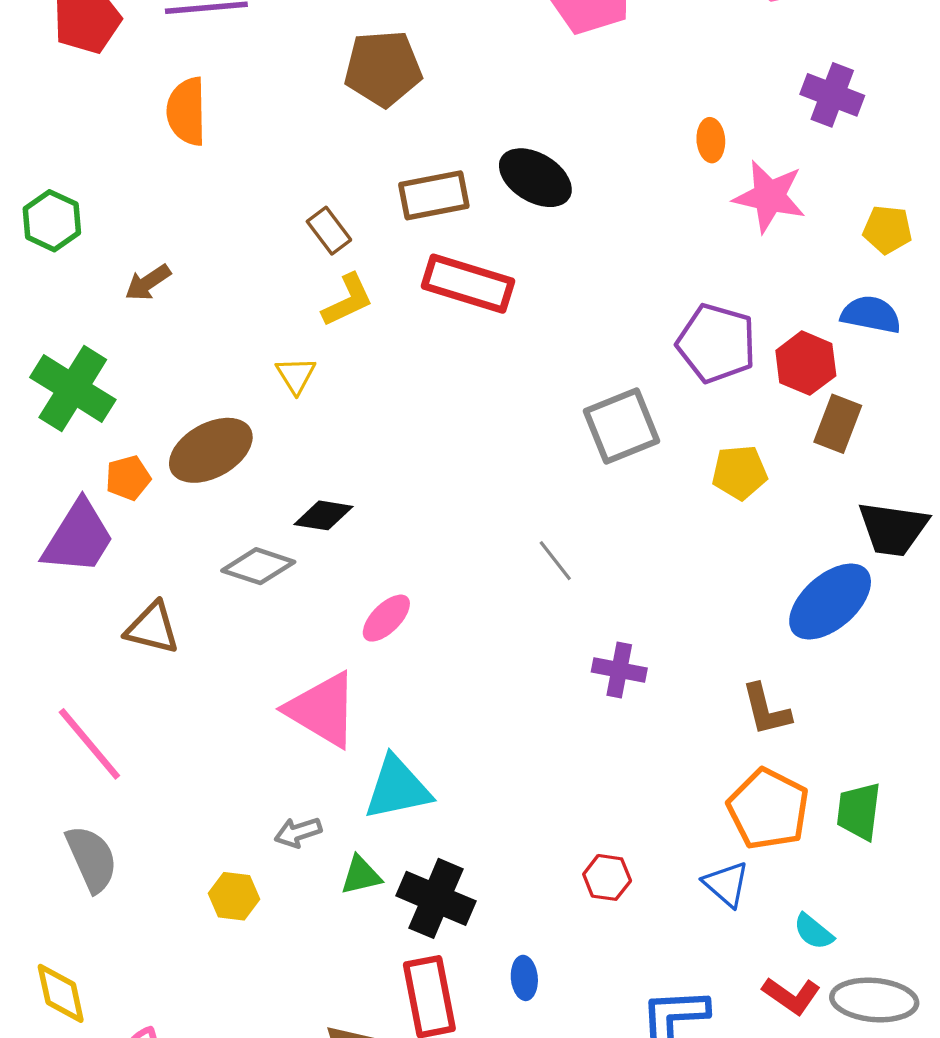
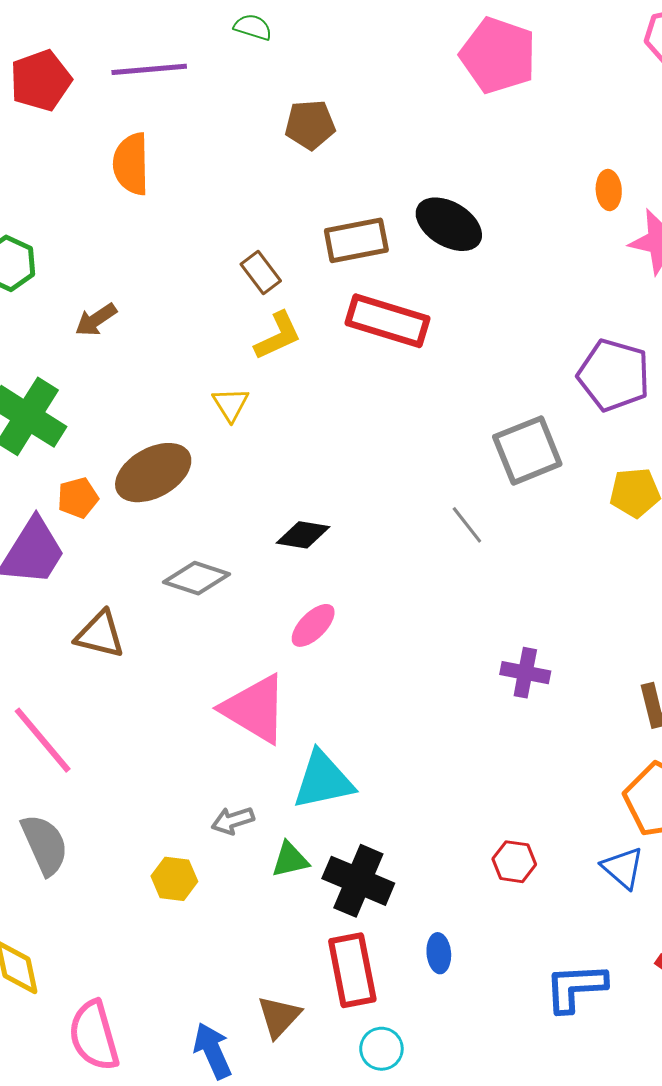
brown pentagon: (383, 68) -> (310, 125), size x0.7
black diamond: (323, 515) -> (303, 535), moved
gray line: (555, 561) -> (467, 525), moved

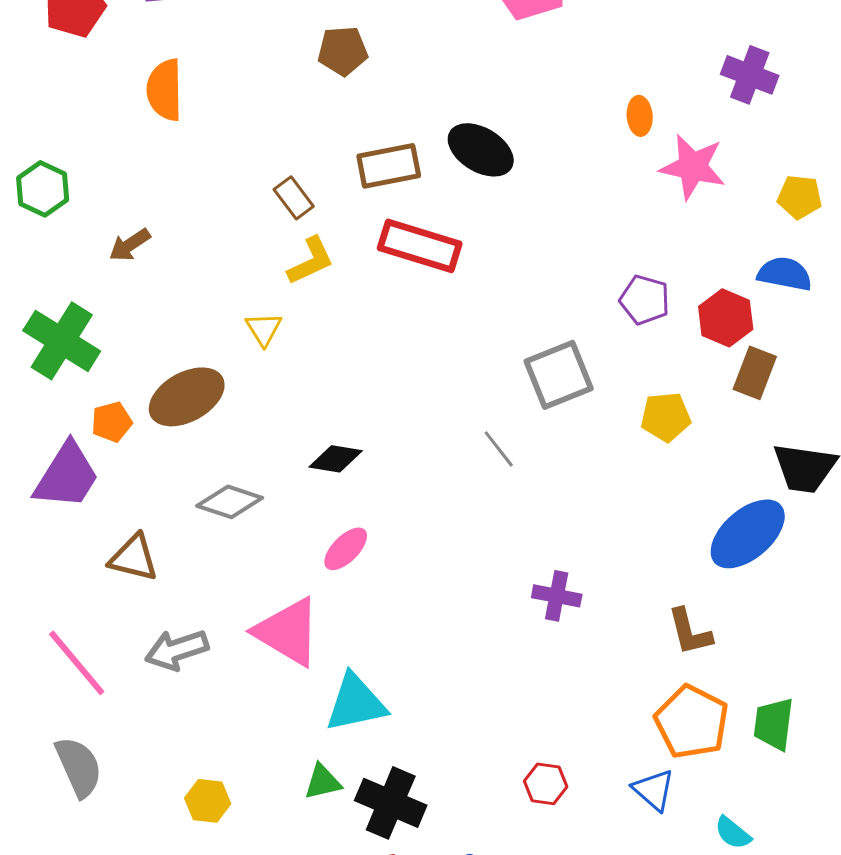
purple pentagon: (614, 375) -> (645, 300), size x0.7
gray arrow: (233, 820) -> (177, 650), moved, size x1.5

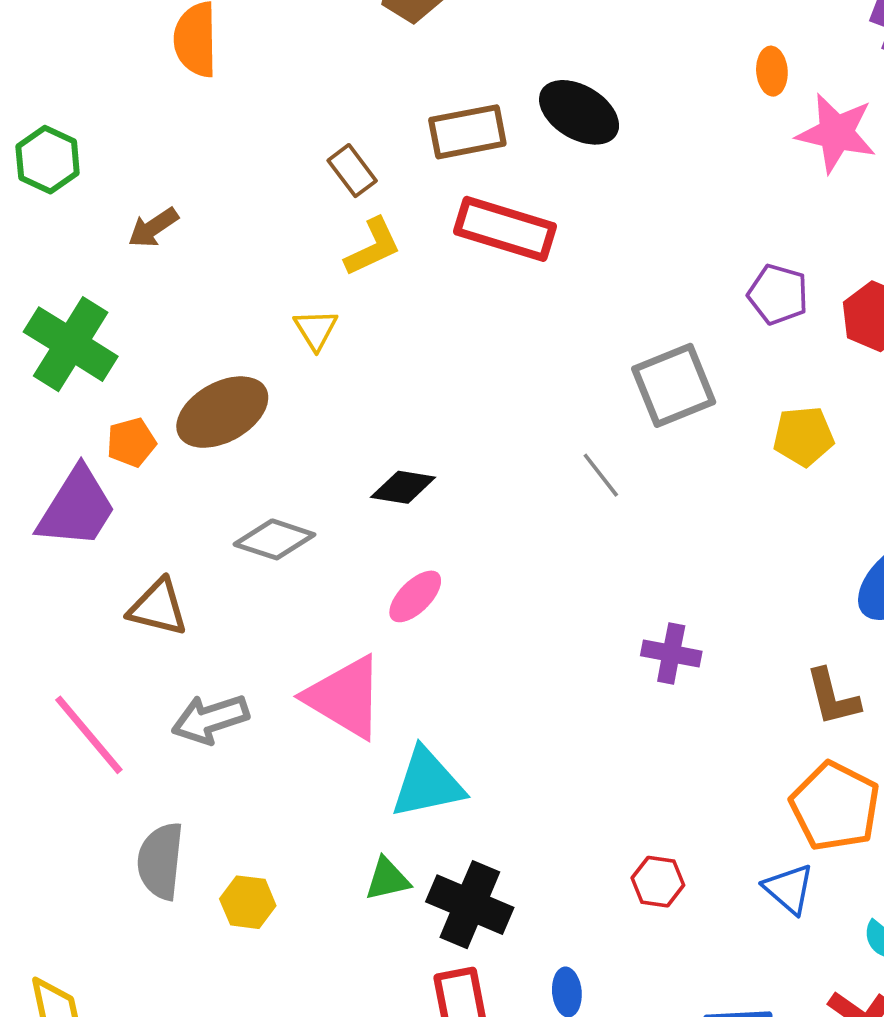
gray semicircle: (79, 767) -> (160, 861), moved, turned -150

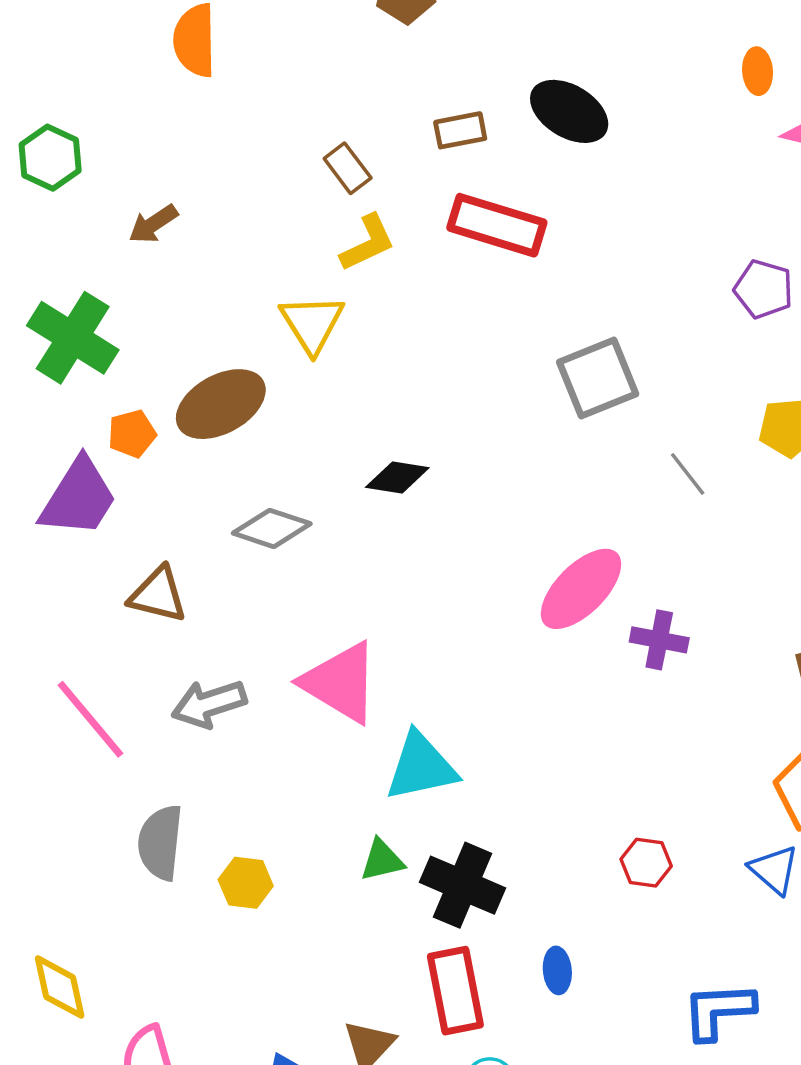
brown rectangle: (467, 132) -> (460, 130), size x0.7
yellow triangle: (316, 330) -> (312, 323), size x1.5
gray square: (674, 385) -> (598, 378), moved
gray line: (601, 475) -> (688, 474), moved
pink ellipse: (415, 596) -> (581, 589), moved, size x1.6

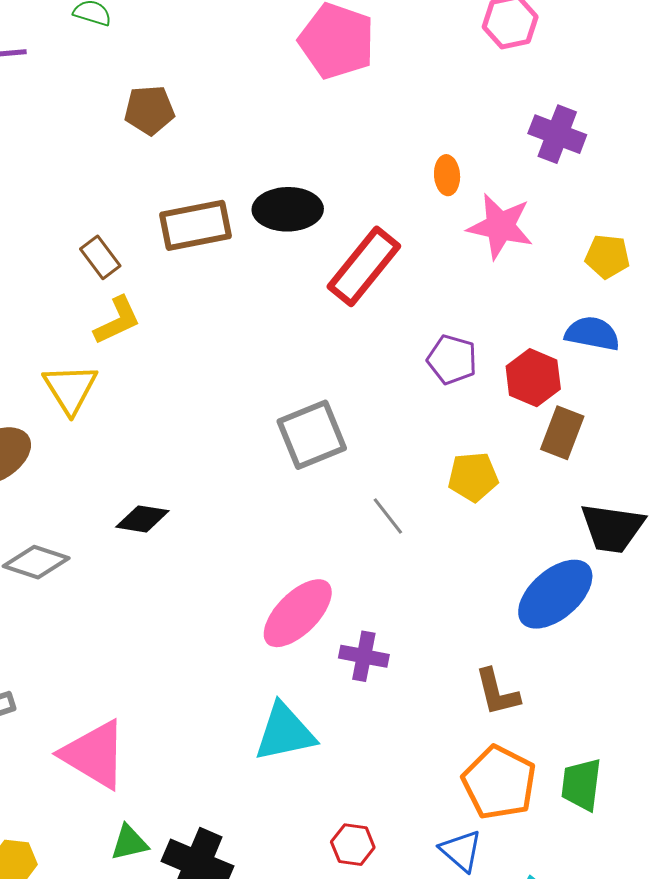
black ellipse: (569, 111) -> (288, 209), turned -32
brown rectangle: (460, 130) -> (195, 225), size x1.6
red rectangle: (497, 225) -> (364, 266), moved, turned -68
pink triangle: (340, 683) -> (94, 754), moved
cyan triangle: (421, 767) -> (285, 732), moved

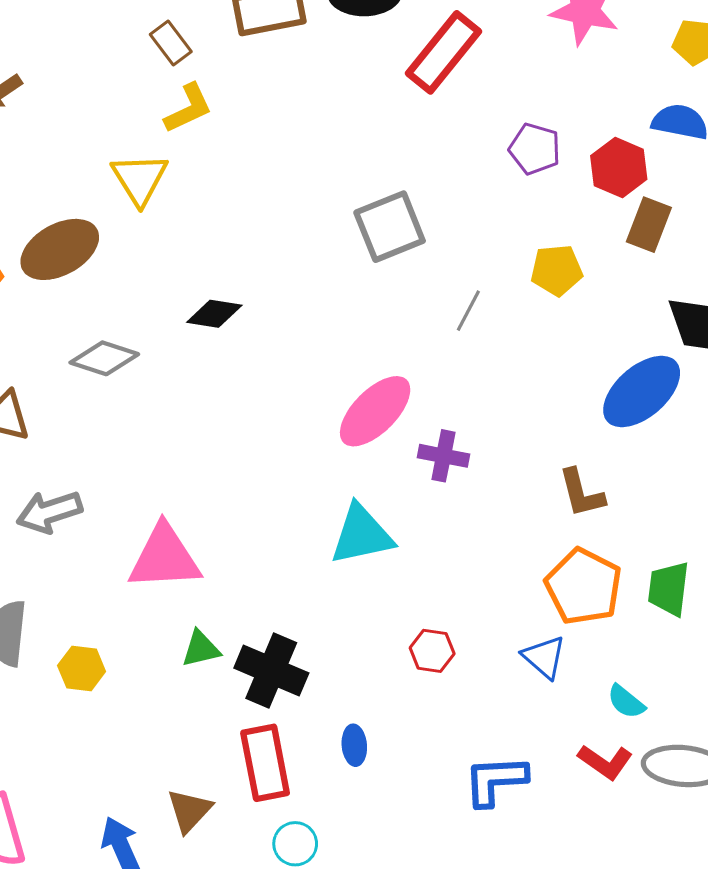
gray line: (388, 516) -> (468, 311), turned 66
pink triangle: (94, 754) -> (165, 557), turned -34

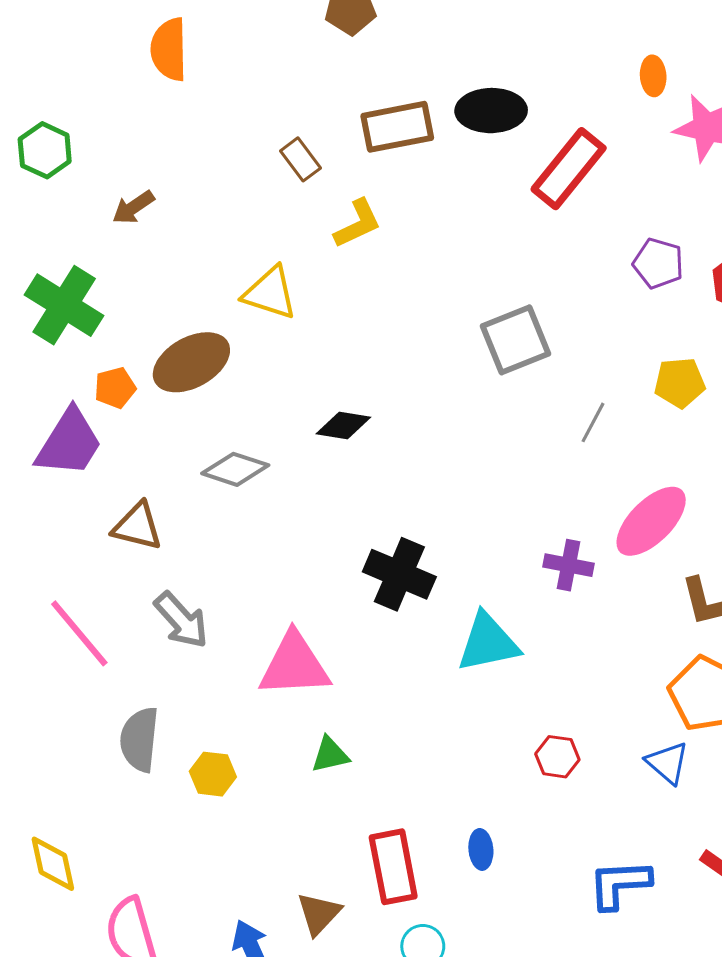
yellow L-shape: (188, 108) -> (358, 224), moved
yellow triangle: (140, 179) -> (270, 293), turned -40
pink ellipse: (375, 411) -> (651, 521), moved
gray arrow: (49, 512) -> (181, 620), turned -114
black cross: (271, 671) -> (399, 574), moved

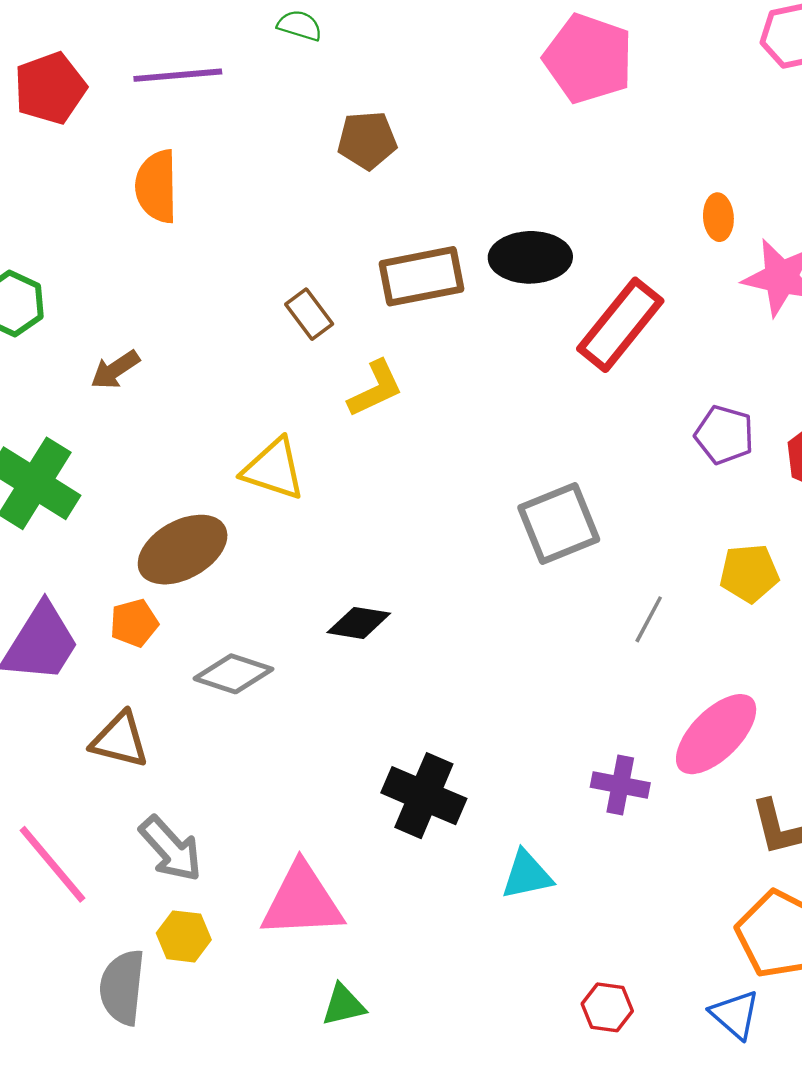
orange pentagon: (115, 388) -> (134, 623), moved
cyan triangle: (488, 643) -> (527, 875), size x0.7
yellow hexagon: (213, 774) -> (184, 936), moved

